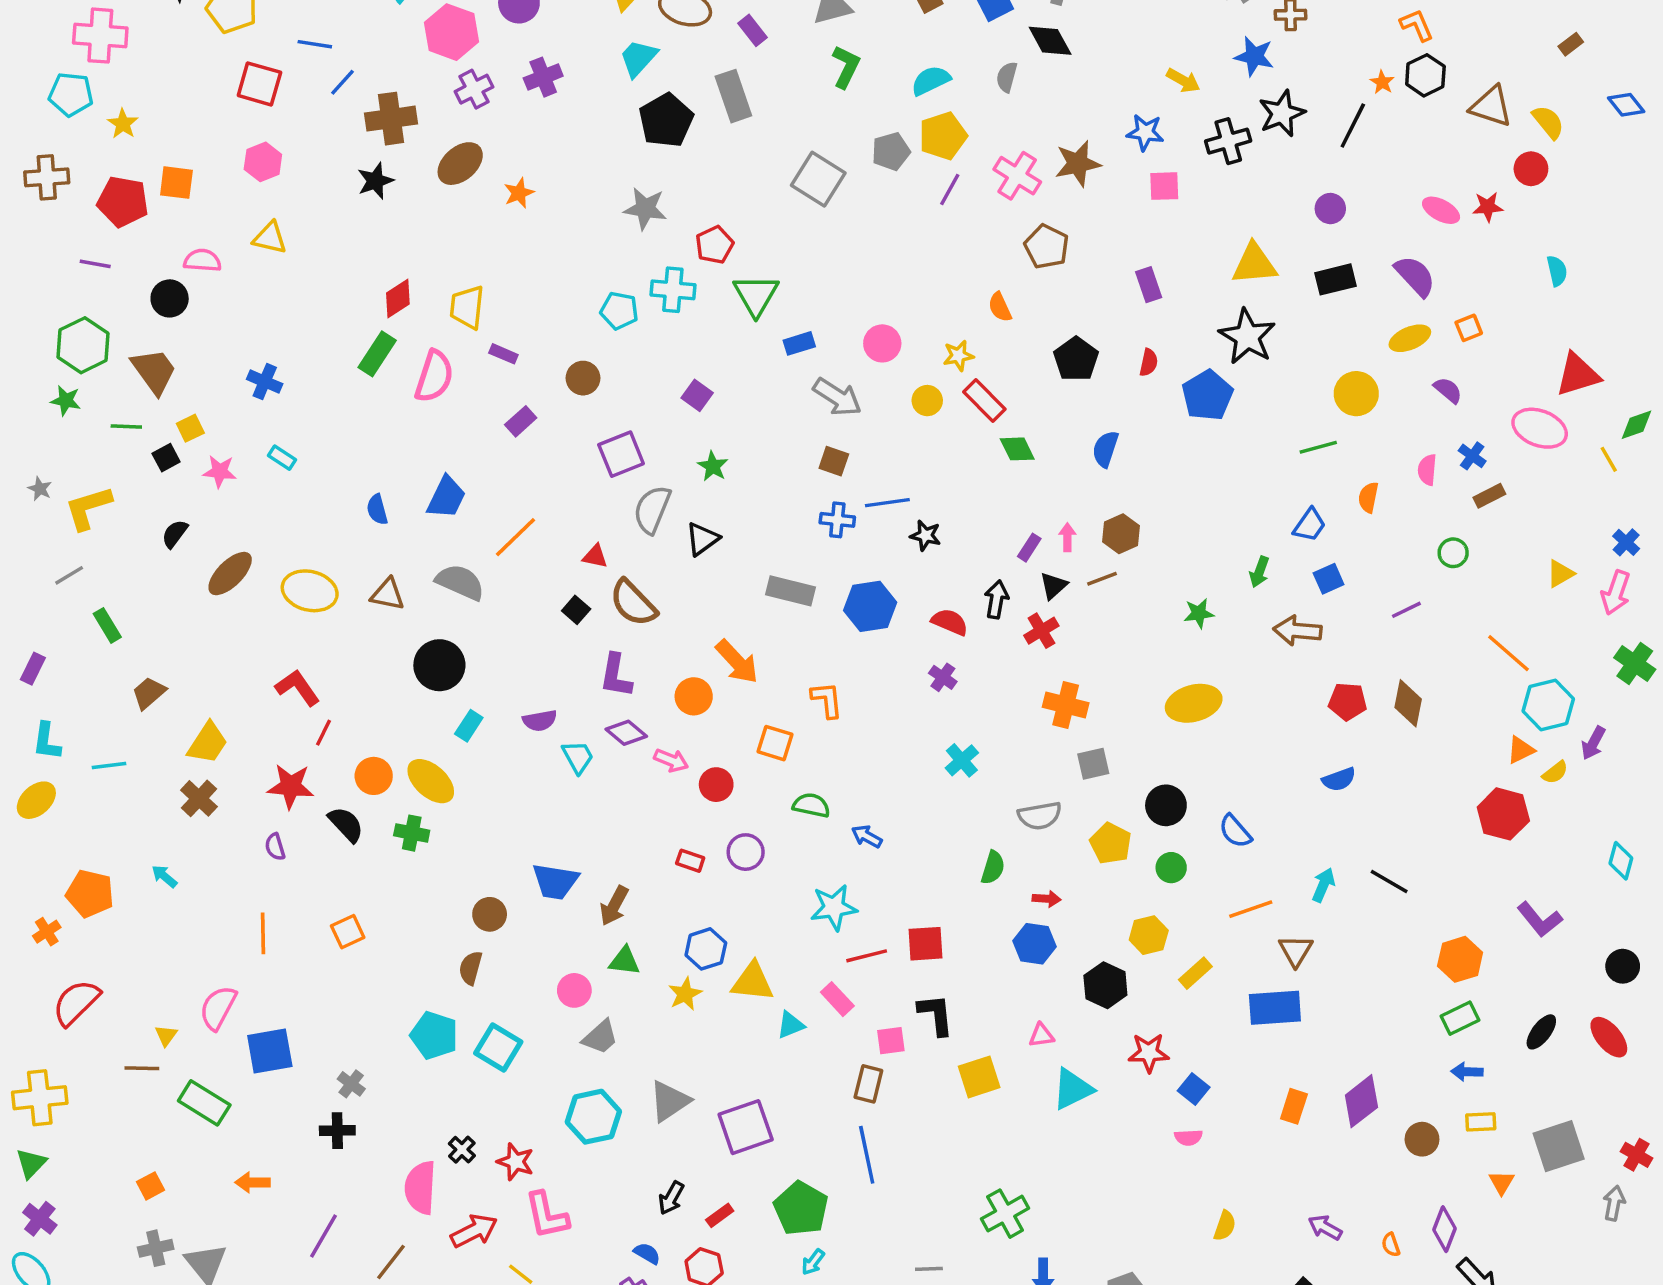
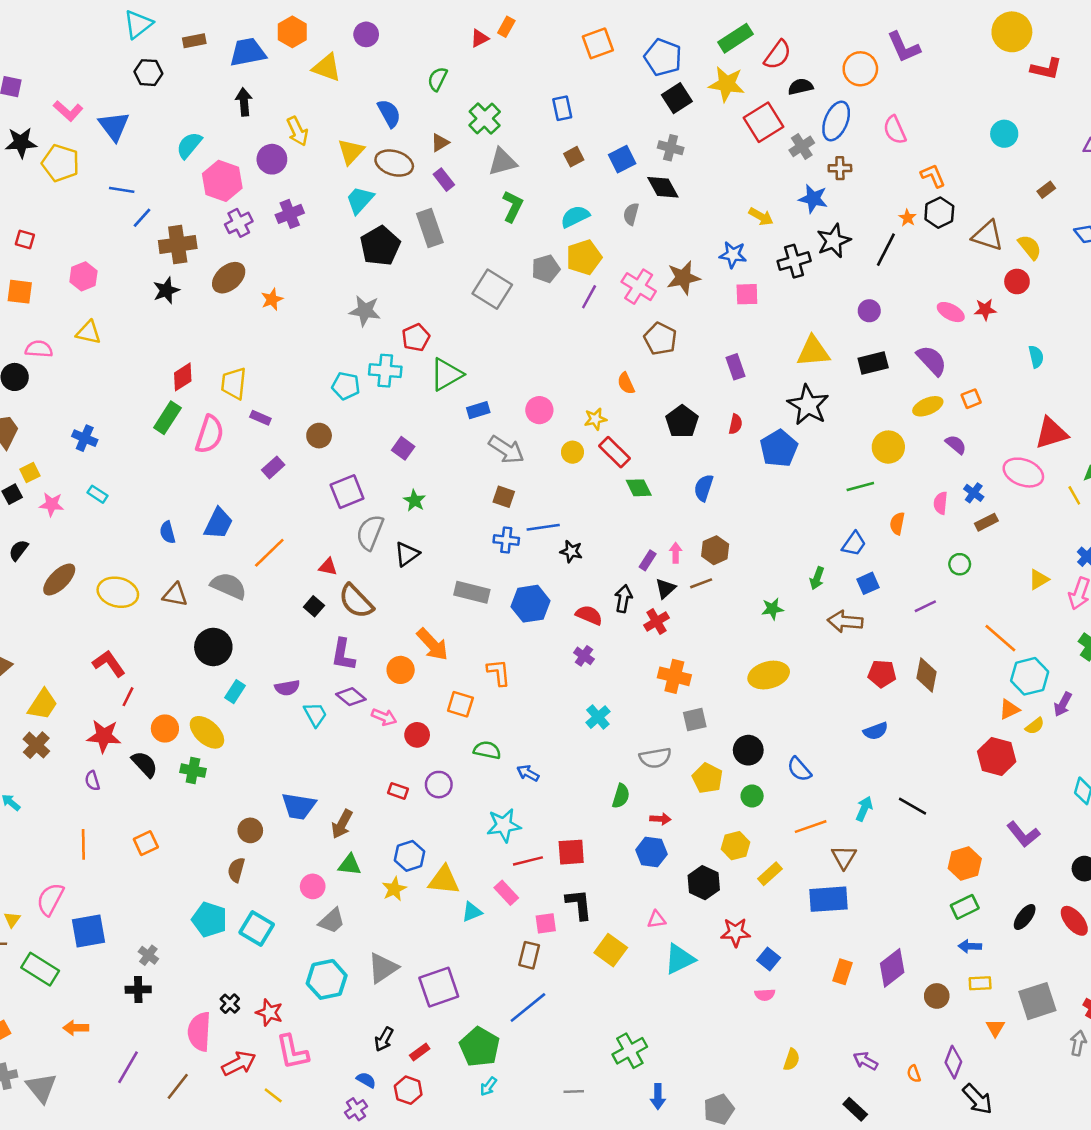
red square: (259, 84) -> (25, 239), moved, size x0.6
green triangle: (756, 295) -> (446, 374), turned 30
yellow square: (979, 1077) -> (611, 950), turned -36
blue line: (867, 1155) -> (528, 1007), turned 63

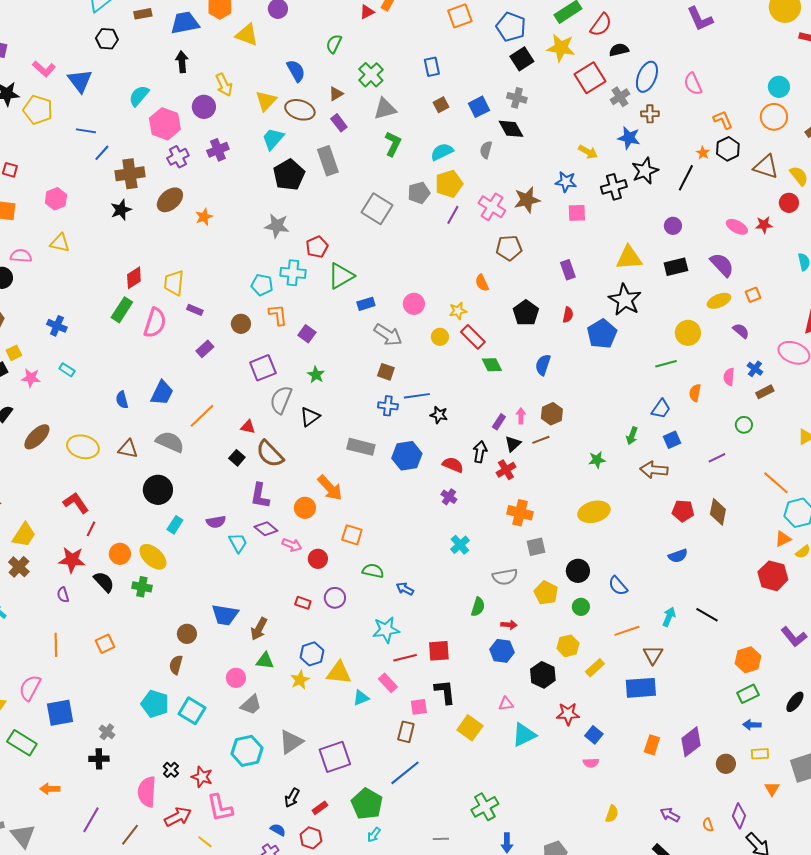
orange circle: (860, 69) -> (774, 117), moved
brown pentagon: (660, 339) -> (509, 248), turned -30
orange L-shape: (499, 672) -> (278, 315), moved

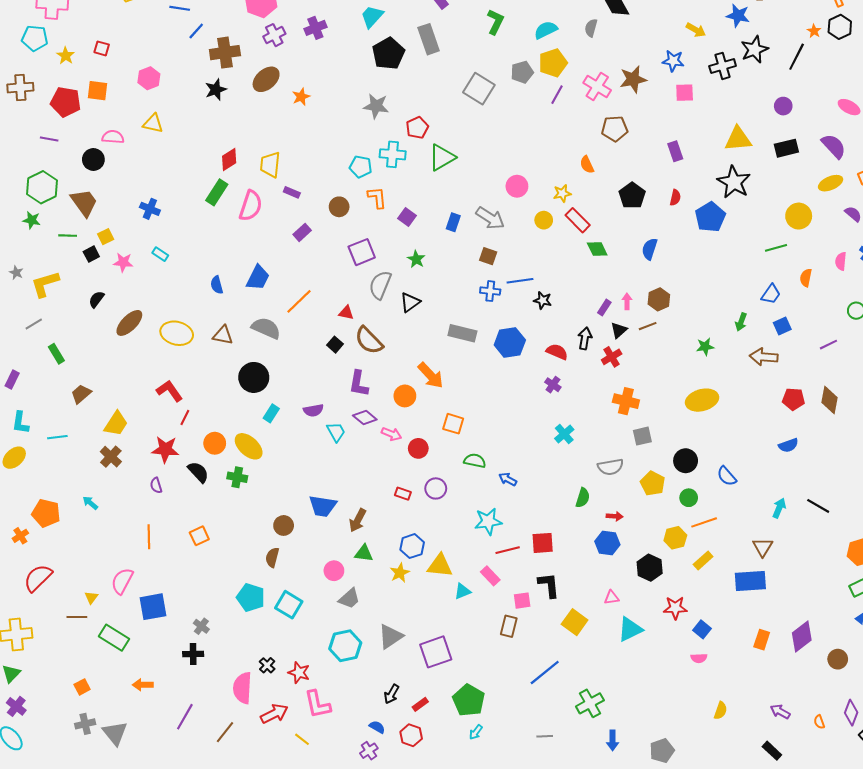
blue rectangle: (366, 304) -> (453, 222), moved, turned -54
orange line: (627, 631) -> (704, 522), moved
blue line: (405, 773) -> (545, 673), moved

